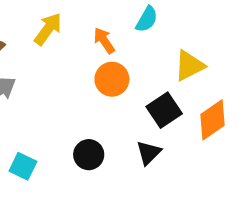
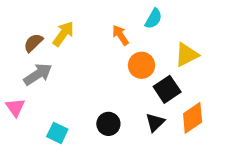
yellow arrow: (48, 29) -> (63, 34), moved
orange circle: (112, 79) -> (142, 65), moved
orange diamond: (213, 120) -> (193, 118), moved

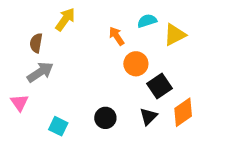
cyan semicircle: (154, 19) -> (147, 21), turned -138
yellow arrow: (63, 34) -> (65, 19), moved
brown semicircle: (33, 43) -> (36, 43), turned -36
yellow triangle: (187, 55) -> (175, 35), moved

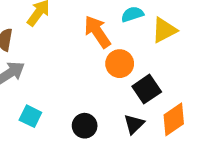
orange arrow: (116, 36) -> (97, 32), size x1.5
cyan square: (58, 126) -> (30, 116), moved

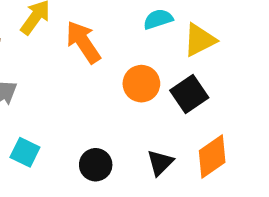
orange arrow: (97, 32) -> (83, 42), moved
black square: (147, 89) -> (189, 94), moved

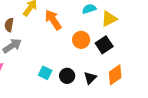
cyan square: (25, 152) -> (45, 73), moved
black circle: (96, 165) -> (67, 76), moved

